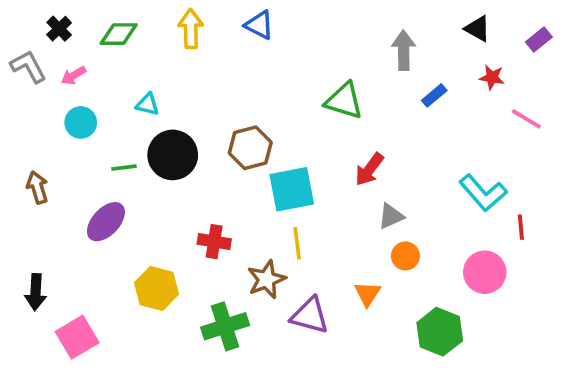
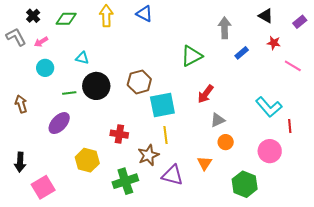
green triangle: (344, 101) -> (191, 56), turned -45

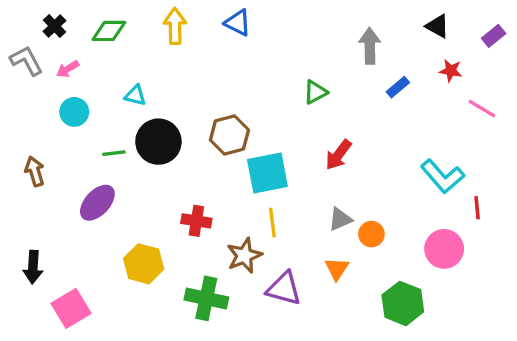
green triangle: (191, 56) -> (315, 92), size x0.7
gray triangle: (218, 120) -> (340, 219), moved
green cross: (125, 181) -> (206, 298), turned 30

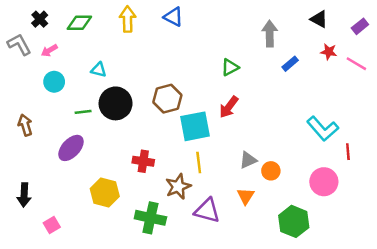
pink line: (482, 109) -> (356, 64), moved
red arrow: (338, 155) -> (229, 107), moved
pink square: (71, 308) -> (52, 225), size x0.6

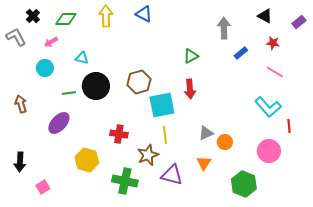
pink arrow: (49, 50) -> (51, 42), moved
pink line: (356, 64) -> (275, 72), moved
red arrow: (229, 107) -> (190, 89), turned -42

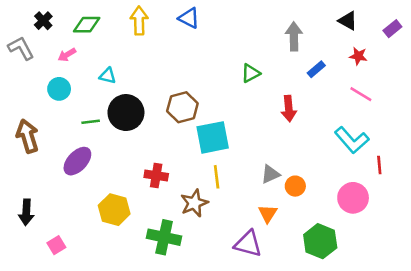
red arrow: (190, 89) -> (289, 109), moved
brown arrow: (21, 104) -> (28, 136), size x1.4
purple triangle: (172, 175) -> (248, 244), moved

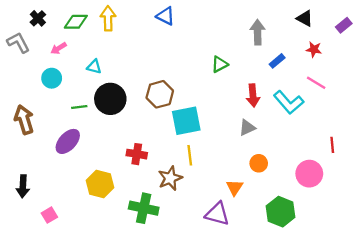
yellow arrow: (139, 21) -> (108, 18), moved
cyan L-shape: (352, 140) -> (289, 102), moved
gray triangle: (270, 174) -> (247, 128), moved

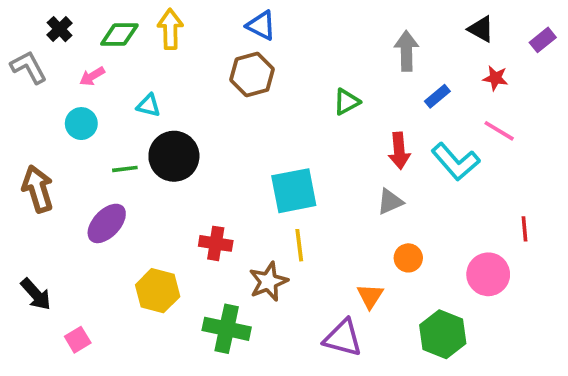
brown hexagon: (160, 94) -> (252, 74), moved
black arrow: (23, 186) -> (36, 294), turned -45

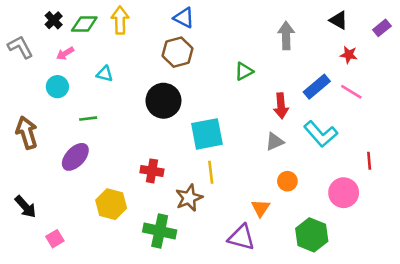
black cross: (59, 29) -> (54, 20), moved
blue rectangle: (437, 96) -> (317, 87), moved, size x1.5
black circle: (174, 156) -> (163, 101), moved
cyan L-shape: (456, 162) -> (321, 134), moved

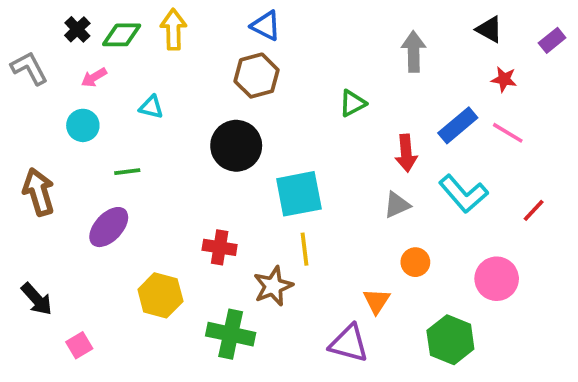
red line: (369, 161) -> (534, 210), moved, turned 48

